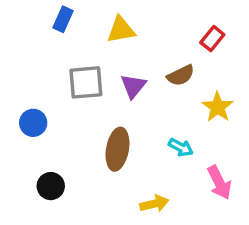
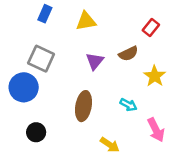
gray square: (86, 82) -> (41, 59), moved, turned 30
blue circle: (33, 123) -> (24, 87), size x1.5
yellow arrow: (154, 204) -> (110, 145), turned 48

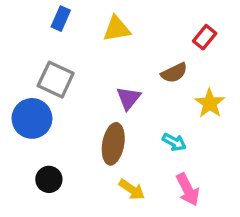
purple triangle: (95, 61) -> (128, 98), moved
pink arrow: (156, 130) -> (188, 190), moved
yellow arrow: (110, 145) -> (132, 190), moved

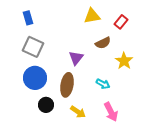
blue rectangle: (61, 19) -> (28, 18), moved, turned -40
yellow triangle: (117, 29) -> (92, 16), moved
blue circle: (32, 118) -> (35, 78), moved
black circle: (49, 179) -> (46, 105), moved

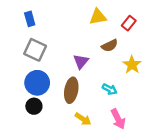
black circle: (46, 105) -> (34, 106), moved

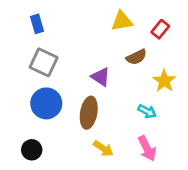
purple triangle: (81, 61) -> (101, 77), turned -35
cyan arrow: (110, 89) -> (147, 111), moved
black circle: (34, 106) -> (32, 150), moved

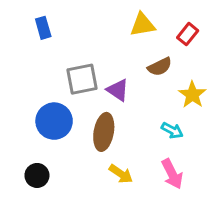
gray square: (44, 62) -> (82, 79), moved, turned -36

